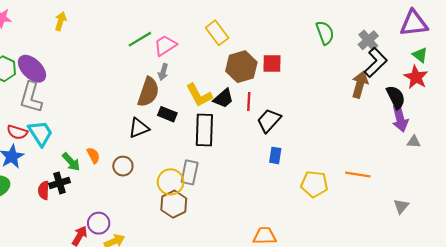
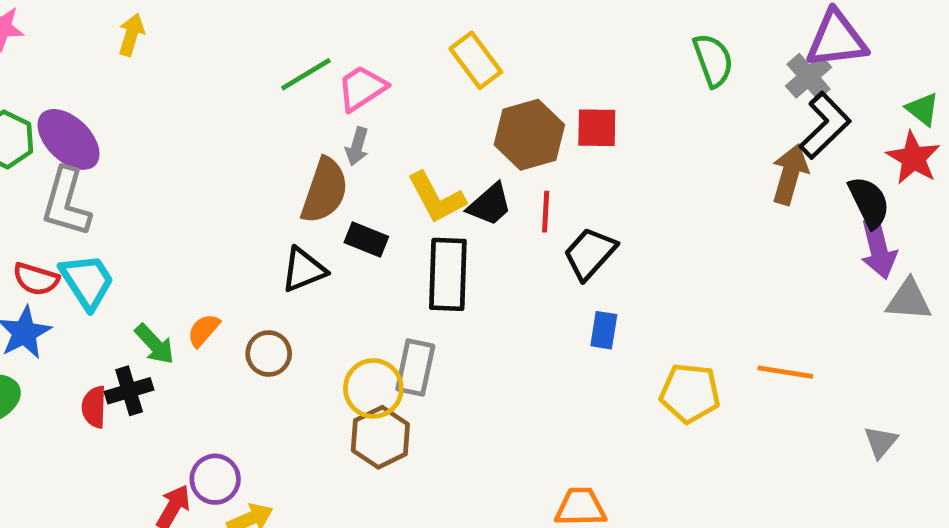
purple triangle: (414, 23) -> (836, 39), moved
gray triangle: (414, 142) -> (909, 300), size x1.5
orange semicircle: (93, 155) -> (203, 330), turned -112

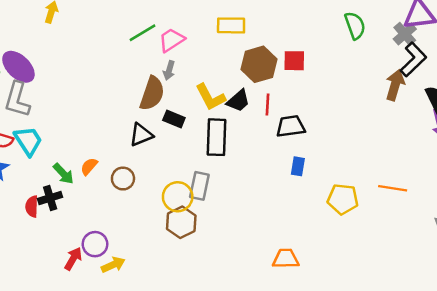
yellow rectangle: (476, 60) -> (231, 25), turned -52
black trapezoid: (590, 253) -> (291, 126), turned 40

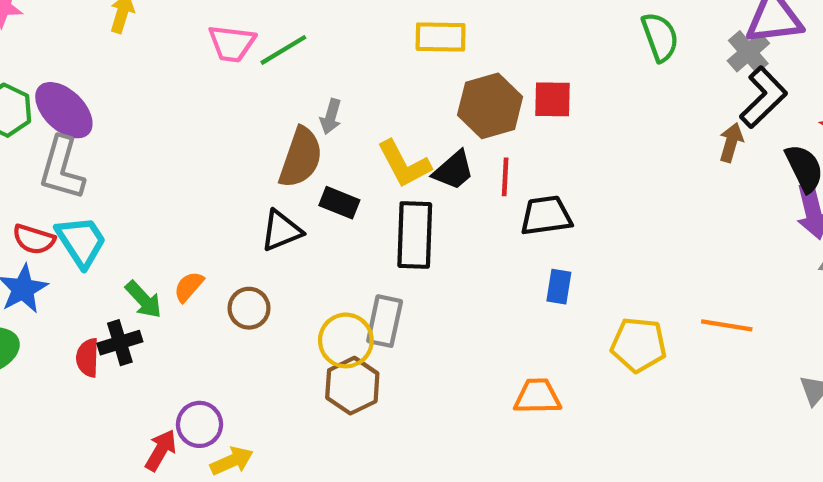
pink trapezoid: (172, 40) -> (232, 43), moved, turned -140
brown arrow: (395, 85) -> (731, 142), size x0.7
orange trapezoid: (286, 259) -> (537, 396), moved

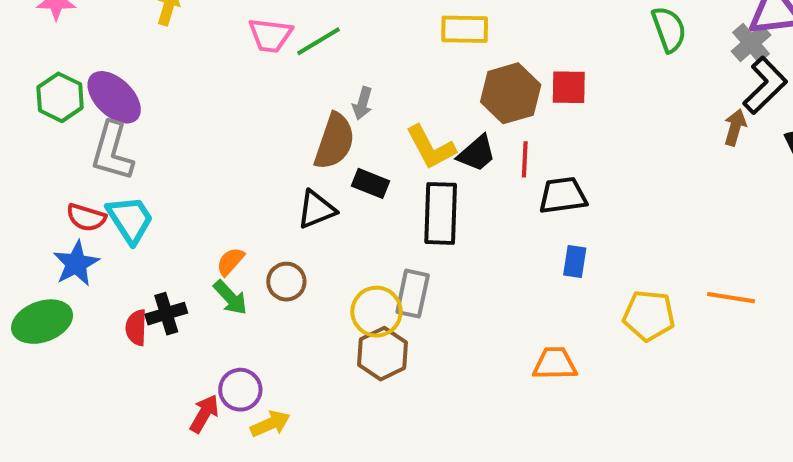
green arrow: (144, 300) -> (230, 298), moved

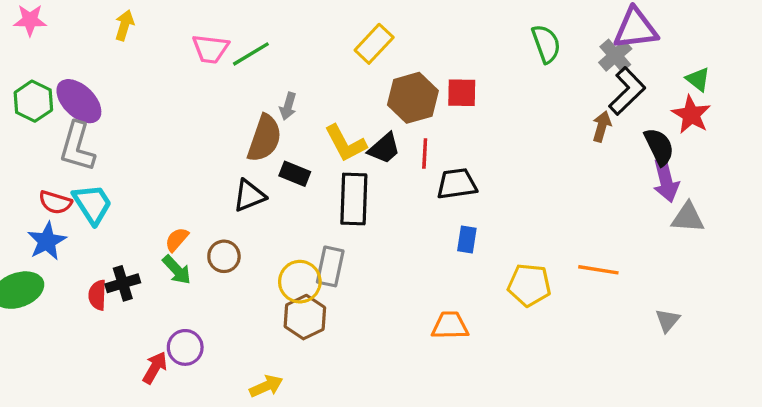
yellow rectangle: (465, 29) -> (374, 44), turned -48
yellow arrow: (270, 424) -> (266, 386), moved

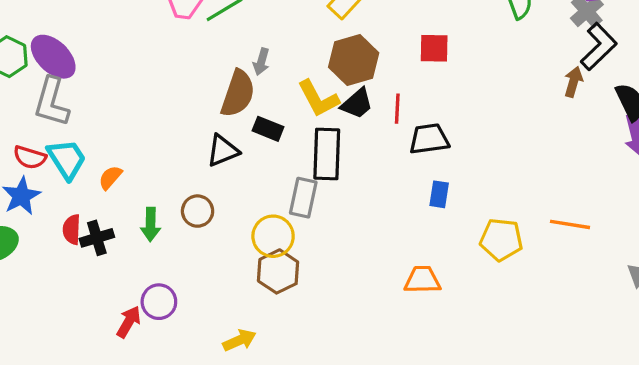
brown hexagon: (413, 98) -> (354, 60), moved
orange semicircle: (177, 239) -> (110, 177), moved
gray rectangle: (330, 266) -> (303, 198), moved
green arrow: (177, 270) -> (151, 224), turned 44
red semicircle: (97, 295) -> (72, 230), moved

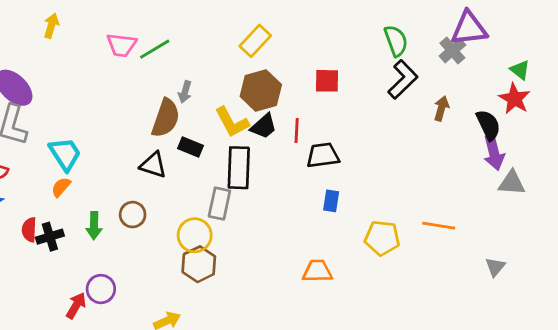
black L-shape: (599, 47) -> (403, 79), moved
black triangle: (223, 151) -> (153, 165), turned 40
cyan trapezoid: (67, 159) -> (65, 154), moved

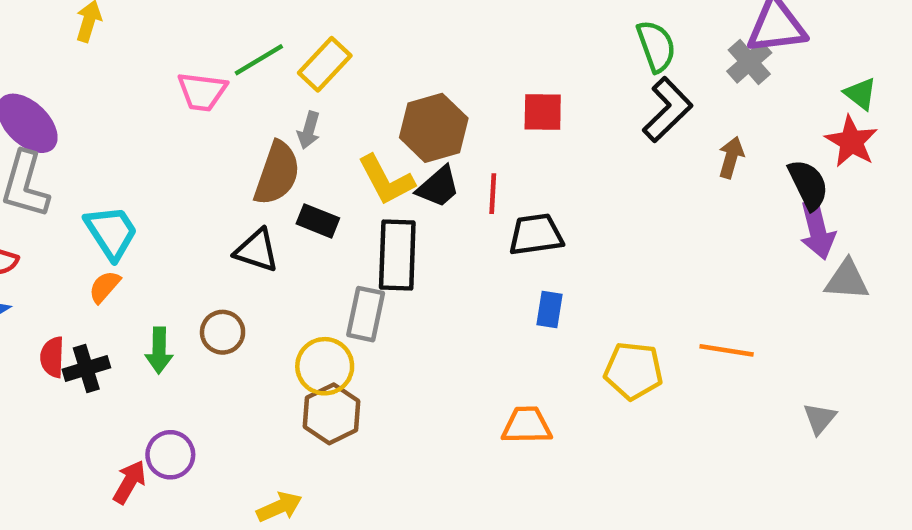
yellow rectangle: (255, 41) -> (325, 64), moved
pink trapezoid: (122, 45) -> (202, 92), moved

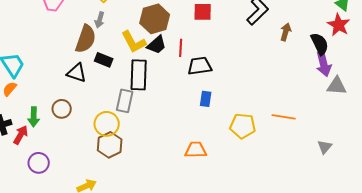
red arrow: (129, 482) -> (21, 135), moved

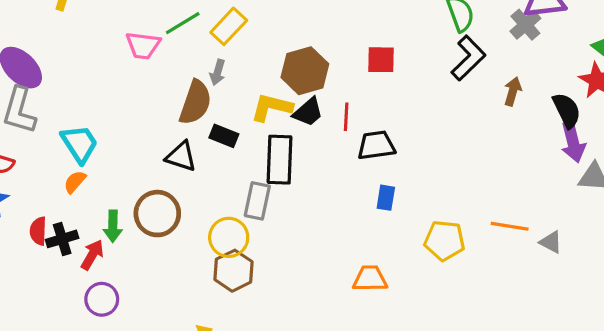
yellow L-shape: (134, 42) -> (272, 107), turned 132
brown circle: (62, 109) -> (157, 214), size x1.5
gray triangle: (325, 147) -> (551, 242), moved, turned -42
purple circle: (39, 163) -> (102, 299), moved

